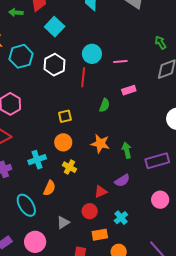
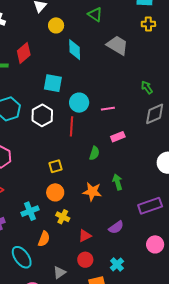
cyan square: (55, 27) -> (53, 83), moved, turned -30
green arrow: (127, 150) -> (117, 182), moved
red triangle: (101, 192) -> (85, 236), moved

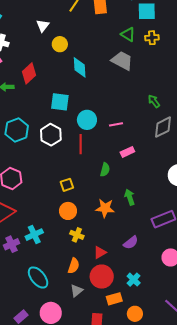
green triangle: (95, 14) -> (128, 34), moved
cyan cross: (30, 211) -> (34, 235), moved
orange semicircle: (44, 239) -> (74, 266), moved
red circle: (85, 260) -> (102, 277), size x1.5

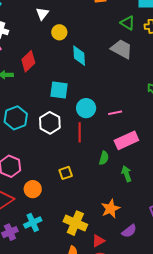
pink rectangle: (127, 152) -> (126, 140), size x1.6
green arrow: (130, 197) -> (126, 174), moved
orange star: (105, 208) -> (111, 209), moved, turned -30
orange circle: (68, 211) -> (33, 189), moved
yellow cross: (77, 235) -> (75, 223), size x1.6

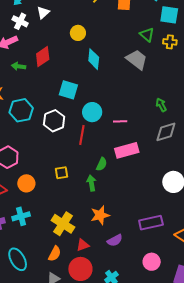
white triangle: (42, 14) -> (43, 13), moved
green arrow: (126, 174) -> (91, 183), moved

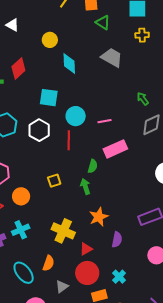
white triangle: (43, 13) -> (12, 25), turned -40
green triangle: (147, 35) -> (103, 22), moved
purple semicircle: (115, 240) -> (117, 240), turned -42
orange semicircle: (55, 254) -> (49, 263), moved

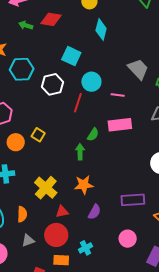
gray trapezoid: (112, 58) -> (138, 69), moved
red diamond: (18, 68) -> (51, 19), turned 35
yellow square: (54, 181) -> (38, 135), moved, turned 32
orange semicircle: (49, 263) -> (22, 214), turned -35

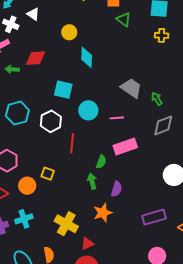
red line: (78, 103) -> (72, 143), moved
purple semicircle: (94, 212) -> (117, 189), moved

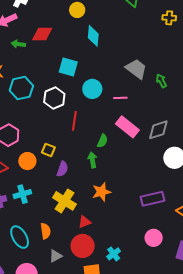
gray diamond: (163, 125) -> (158, 130), moved
pink rectangle: (125, 146) -> (127, 127), turned 55
purple semicircle: (117, 189) -> (62, 169), moved

